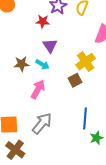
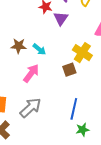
purple triangle: (50, 46) -> (61, 18), moved
yellow cross: (86, 62) -> (82, 53), turned -30

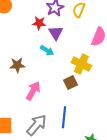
cyan arrow: (39, 49) -> (47, 50), moved
blue line: (74, 109) -> (64, 117), moved

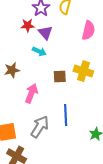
yellow cross: (81, 64) -> (83, 71), moved
brown square: (71, 83) -> (60, 76), moved, turned 32

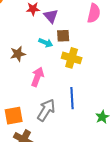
cyan arrow: (39, 51) -> (46, 43), moved
yellow cross: (83, 71) -> (72, 58), moved
brown square: (60, 76) -> (63, 36), moved

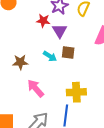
yellow cross: (72, 58) -> (76, 92), moved, turned -30
pink arrow: (37, 77) -> (36, 88), turned -72

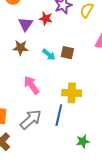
purple triangle: (60, 31) -> (26, 24), moved
brown star: (20, 62) -> (21, 48), moved

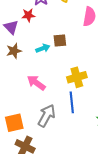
cyan arrow: (49, 55) -> (43, 48), turned -40

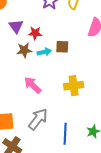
red star: (28, 15) -> (35, 33), moved
brown star: (14, 51) -> (24, 50), moved
blue line: (72, 102) -> (65, 134), moved

